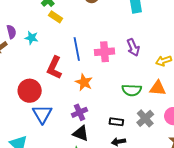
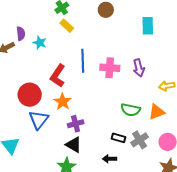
orange star: (84, 82) -> (63, 102), moved
orange triangle: (158, 88) -> (157, 112), turned -36
black rectangle: (116, 122) -> (119, 138), moved

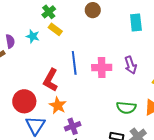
cyan star: (40, 43) -> (33, 36), moved

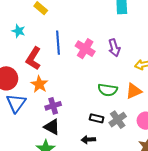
cyan star: (33, 36) -> (18, 31), moved
pink cross: (102, 68) -> (85, 49), turned 30

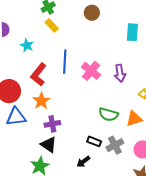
blue triangle: (16, 103) -> (16, 117), turned 40
black arrow: (88, 140) -> (83, 162), turned -40

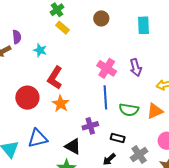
brown circle: (92, 13) -> (101, 18), moved
blue line: (65, 62) -> (105, 97), moved
blue triangle: (16, 117) -> (38, 138), moved
purple cross: (52, 124) -> (90, 126), moved
gray cross: (115, 145) -> (139, 154), moved

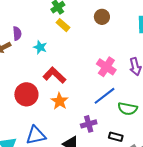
red L-shape: (55, 78) -> (54, 75), turned 100
blue line: (105, 97) -> (104, 96), turned 55

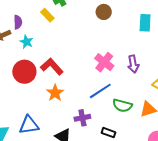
yellow rectangle: (63, 25) -> (47, 15), moved
cyan star: (40, 47) -> (26, 42), moved
red circle: (26, 94) -> (24, 72), moved

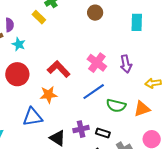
red L-shape: (52, 67) -> (59, 69), moved
orange star: (55, 93) -> (48, 95), turned 30
purple cross: (82, 118) -> (81, 129), moved
blue triangle: (29, 125) -> (33, 117), moved

